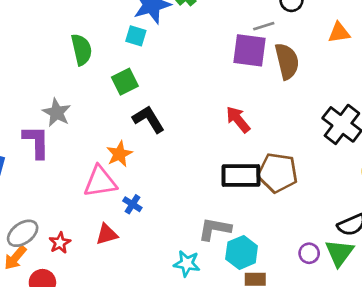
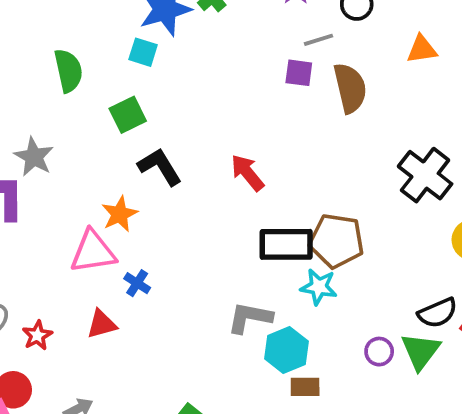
purple square: (250, 50) -> (299, 73), size x0.6
red arrow: (238, 120) -> (247, 173), moved
cyan star: (187, 263) -> (319, 287), moved

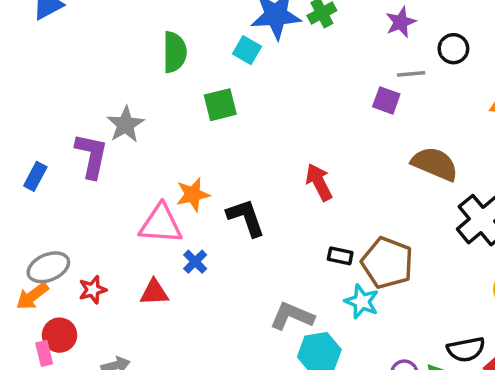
brown semicircle: (350, 88) -> (435, 164), moved, turned -66
black L-shape: (160, 167) -> (246, 218), moved
black rectangle: (286, 244) -> (340, 256), size x0.5

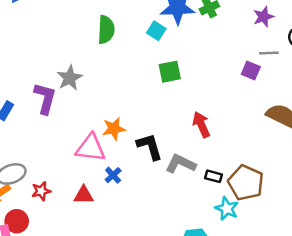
green square: (220, 105) -> (170, 72), moved
gray L-shape: (292, 316) -> (181, 164), moved

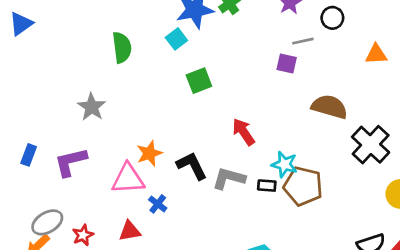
cyan square: (156, 31) -> (176, 39), turned 30
purple L-shape: (45, 98) -> (71, 162), moved, turned -108
cyan star: (227, 209) -> (284, 164), moved

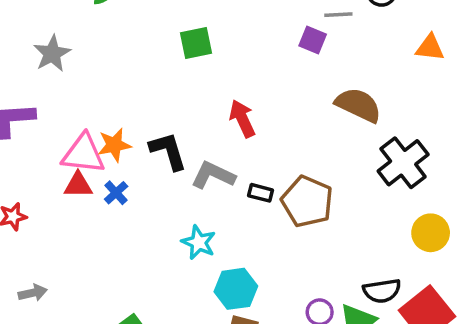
orange star: (149, 153) -> (114, 145), moved
cyan star: (284, 164) -> (199, 242), moved
red triangle: (130, 231) -> (78, 185), moved

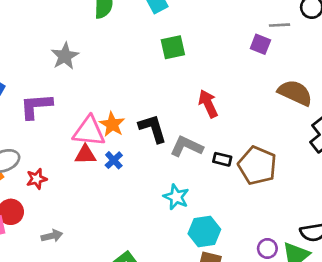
orange star: (114, 145) -> (112, 124), turned -30

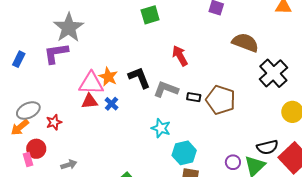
gray star: (65, 56) -> (69, 28), size x1.4
purple L-shape: (36, 106) -> (56, 53), moved

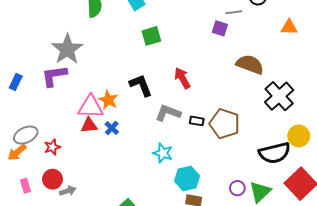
black L-shape: (139, 78) -> (141, 85), moved
black semicircle: (267, 147) -> (275, 153), moved, size x1.4
red circle: (36, 149) -> (52, 179), moved

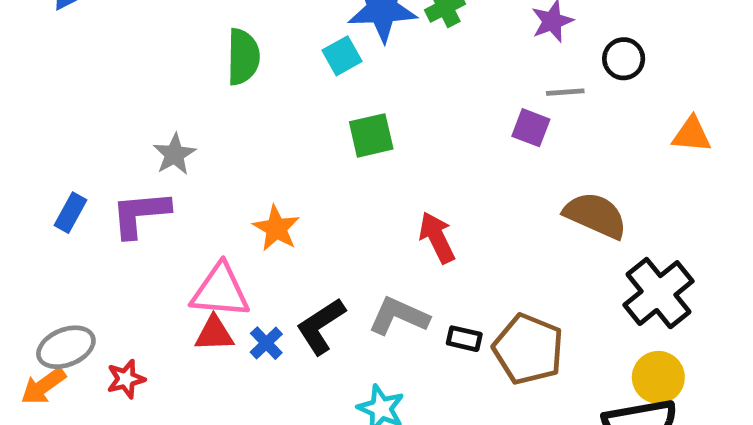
gray star: (67, 49) -> (174, 154), size x0.6
blue rectangle: (16, 82) -> (71, 213), moved
black L-shape: (141, 85) -> (321, 326), moved, turned -105
orange star: (108, 100) -> (276, 228), moved
yellow circle: (299, 136) -> (658, 377), moved

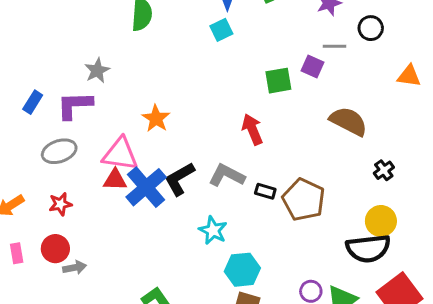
cyan square: (342, 56) -> (221, 30), moved
green square: (371, 135) -> (278, 81), moved
black cross: (659, 293) -> (384, 170), size x0.5
blue cross: (266, 343) -> (146, 187), size x2.0
gray ellipse: (66, 347) -> (59, 151), moved

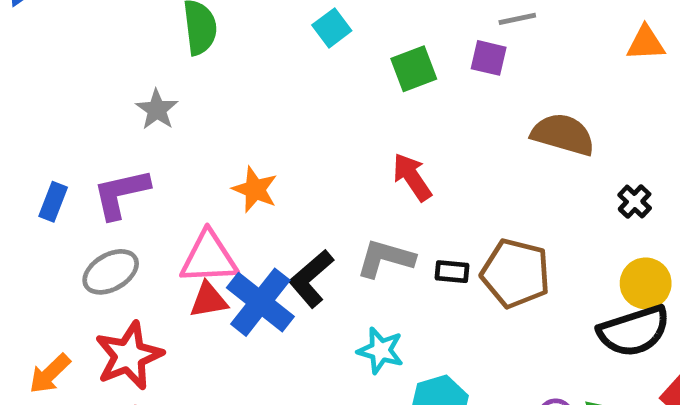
gray star: (97, 70) -> (157, 110), moved
green square: (278, 81) -> (414, 69), moved
red star: (60, 204) -> (129, 356), size x1.8

